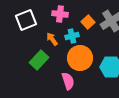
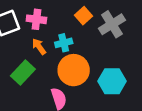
pink cross: (60, 14) -> (36, 19), moved
orange square: (88, 22) -> (83, 16), moved

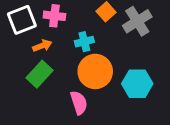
orange arrow: (39, 47) -> (42, 46), moved, turned 105

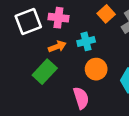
orange arrow: (42, 46) -> (57, 47), moved
orange circle: (95, 71) -> (96, 69), size x0.7

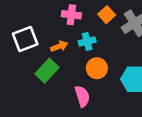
pink cross: (58, 18) -> (71, 15), moved
white square: (28, 21) -> (25, 39), moved

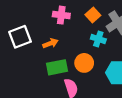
cyan cross: (87, 41) -> (98, 39), moved, turned 32
green rectangle: (47, 71) -> (57, 67), moved, turned 36

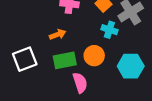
white square: (20, 37) -> (25, 59), moved

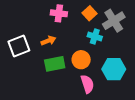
white square: (25, 59) -> (19, 46), moved
pink semicircle: (80, 83) -> (87, 84), moved

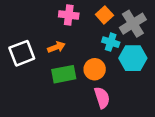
cyan hexagon: (114, 69) -> (133, 58), moved

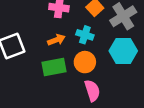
cyan cross: (111, 42) -> (85, 35), moved
orange arrow: (56, 47) -> (56, 40), moved

